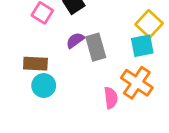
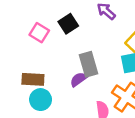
purple semicircle: (75, 40) -> (78, 79), moved

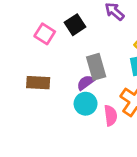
cyan circle: (41, 100) -> (86, 104), moved

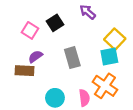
purple semicircle: (86, 83) -> (35, 56), moved
cyan circle: (86, 104) -> (55, 98), moved

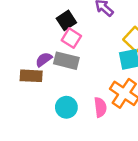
pink square: (30, 30) -> (71, 38), moved
gray rectangle: (72, 58) -> (66, 61), moved, turned -60

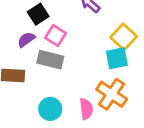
black square: (66, 20) -> (38, 14), moved
purple semicircle: (44, 59) -> (26, 40), moved

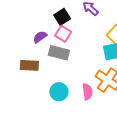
black square: (38, 14) -> (62, 17), moved

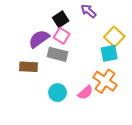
purple semicircle: (40, 37) -> (39, 39), size x1.5
pink semicircle: (87, 92) -> (85, 93), turned 56

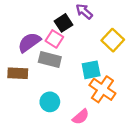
black square: (61, 19) -> (64, 23), moved
cyan square: (109, 53) -> (91, 70), moved
pink semicircle: (85, 93) -> (81, 117), moved

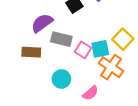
pink square: (54, 39) -> (83, 50), moved
yellow square: (113, 40) -> (123, 39), moved

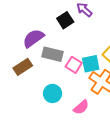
brown rectangle: (31, 52) -> (23, 67), turned -36

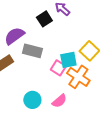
pink square: (74, 65) -> (58, 68), moved
cyan circle: (52, 93) -> (32, 100), moved

